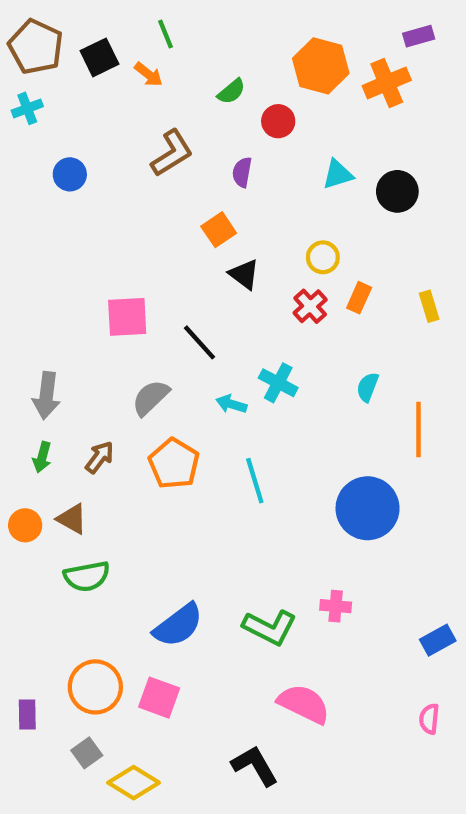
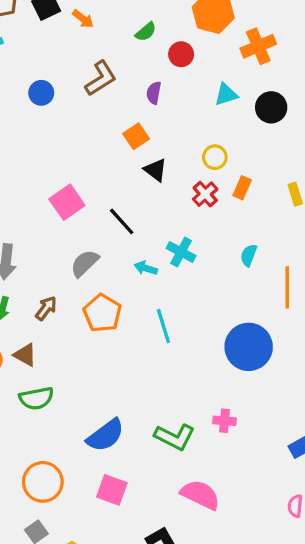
orange cross: (387, 83) -> (258, 46), moved
blue circle: (70, 174) -> (41, 93), moved
pink square: (127, 317) -> (67, 202), turned -32
pink square: (159, 698) -> (112, 490), moved

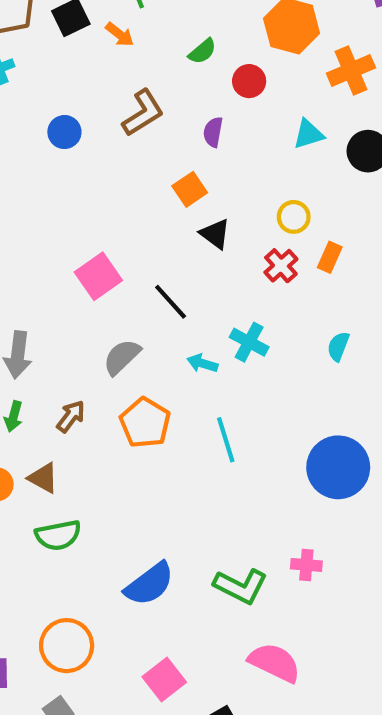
pink square: (112, 490) -> (164, 680), moved, turned 32

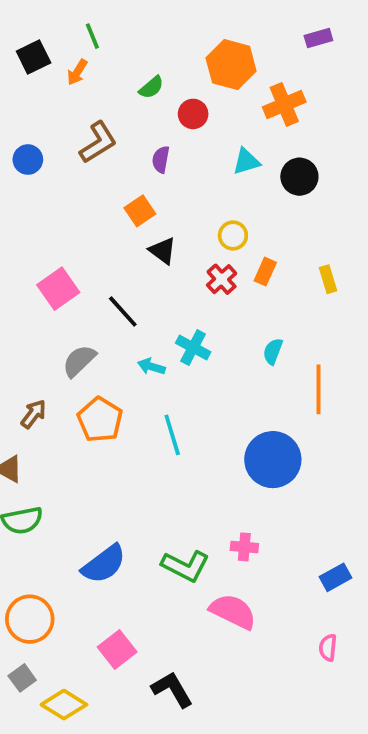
orange arrow: (120, 34) -> (77, 72), turned 84
pink semicircle: (275, 663) -> (233, 612), moved

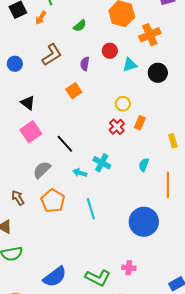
red circle: (193, 114) -> (110, 51), moved
black triangle: (163, 251) -> (28, 103), moved
yellow rectangle: (328, 279) -> (173, 141), moved
brown arrow: (34, 414) -> (18, 198), turned -70

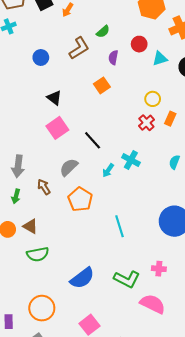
green semicircle: (80, 26) -> (103, 32), moved
cyan arrow: (80, 173) -> (108, 170), turned -72
brown arrow: (18, 198) -> (44, 187), moved
cyan line: (91, 209) -> (119, 226), moved

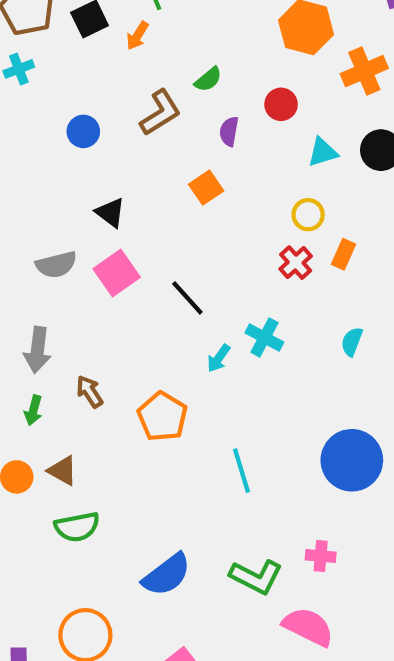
cyan triangle: (160, 59) -> (323, 152), moved
gray semicircle: (69, 167) -> (56, 265), moved, turned -150

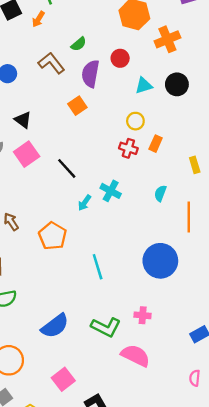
brown L-shape: (160, 113) -> (51, 63), turned -96
purple semicircle: (229, 131) -> (90, 74), size x1.6
red cross: (296, 263) -> (128, 148), turned -30

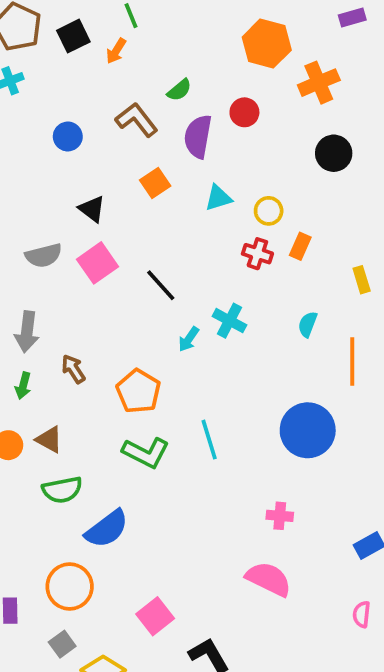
cyan triangle: (144, 86) -> (218, 198), moved
orange square: (77, 106) -> (155, 183), moved
blue semicircle: (55, 326) -> (107, 529), moved
green L-shape: (106, 327) -> (146, 453), moved

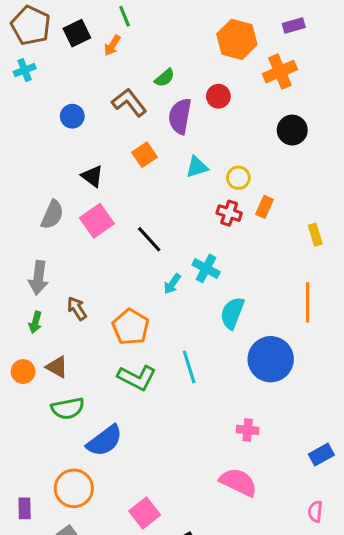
purple rectangle: (352, 17) -> (294, 25), moved
gray semicircle: (44, 256) -> (52, 215), turned -52
cyan semicircle: (308, 324) -> (232, 313), moved, size x1.5

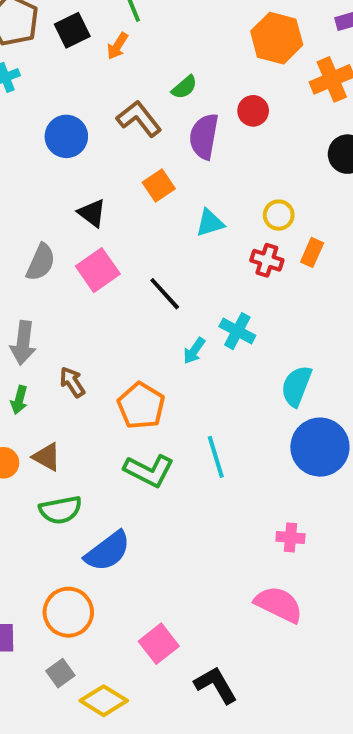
blue circle: (72, 116) -> (66, 136), size x1.4
cyan triangle: (197, 167) -> (210, 223), moved
cyan semicircle: (232, 313) -> (296, 386), moved

